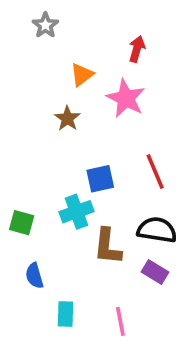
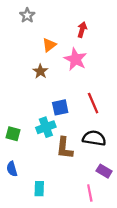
purple rectangle: (155, 272) -> (104, 171), moved
blue semicircle: (34, 276) -> (12, 169), moved
pink line: (120, 321) -> (90, 193), moved

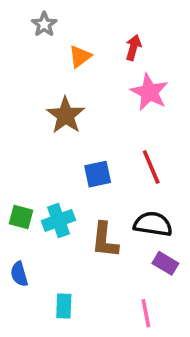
orange triangle: (49, 45) -> (80, 56), moved
pink star: (75, 59) -> (149, 92), moved
brown star: (40, 71) -> (66, 115), size x1.5
cyan cross: (46, 127) -> (58, 220), moved
purple rectangle: (104, 171) -> (165, 263), moved

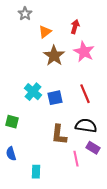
brown star: (66, 115) -> (54, 56), moved
cyan cross: (58, 220) -> (33, 92), moved, turned -30
pink line: (146, 313) -> (76, 159), moved

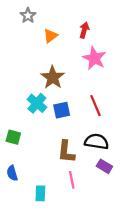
brown star: (54, 56) -> (53, 77), moved
pink line: (76, 159) -> (72, 180), moved

